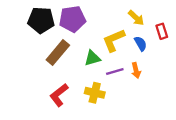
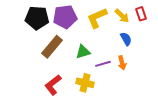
red rectangle: (162, 31) -> (141, 14), moved
yellow L-shape: (114, 40) -> (97, 18), moved

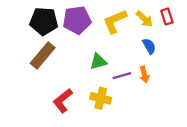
brown rectangle: (52, 47) -> (43, 56), moved

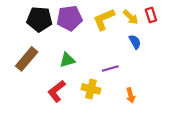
brown rectangle: (43, 56) -> (27, 59), moved
green triangle: (98, 62) -> (67, 60), moved
orange arrow: (144, 75) -> (131, 95), moved

